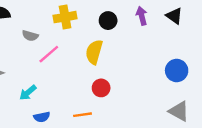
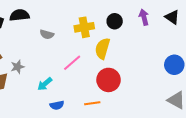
yellow cross: (65, 17) -> (84, 27), moved
pink line: (49, 54) -> (72, 63), moved
red circle: (101, 88) -> (109, 80), size x1.5

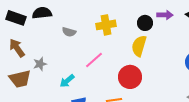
purple arrow: (144, 17) -> (165, 15), turned 105
black circle: (115, 21) -> (145, 23), moved
yellow semicircle: (102, 49) -> (139, 46), moved

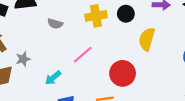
black circle: (145, 23) -> (126, 14), moved
yellow semicircle: (139, 46) -> (147, 39), moved

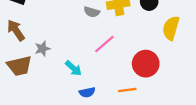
gray semicircle: (55, 24) -> (92, 12), moved
cyan arrow: (53, 78) -> (73, 68), turned -98

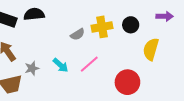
gray semicircle: (92, 12) -> (78, 34), turned -48
cyan arrow: (73, 68) -> (61, 65), moved

